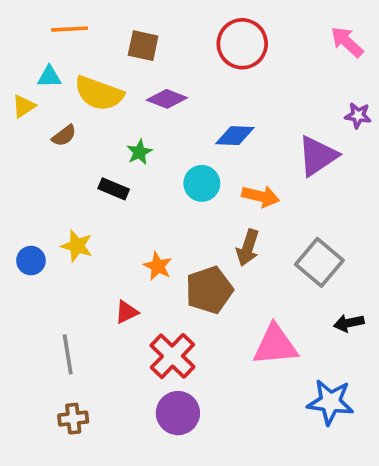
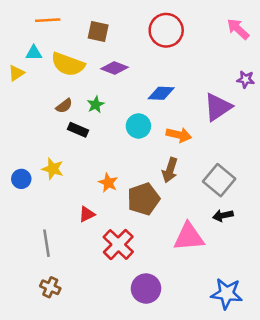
brown semicircle: (64, 136) -> (64, 106), moved
black arrow: (349, 323) -> (223, 215), moved
blue star: (330, 402) -> (227, 294), moved
purple circle: (178, 413) -> (146, 289), moved
brown cross: (73, 419) -> (50, 287), turned 30

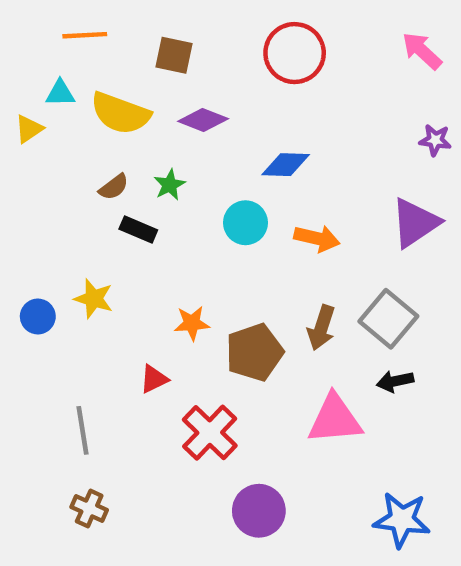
purple triangle: (218, 107) -> (415, 223), moved
brown arrow: (170, 170) -> (321, 328), moved
orange star: (108, 183) -> (192, 323), turned -30

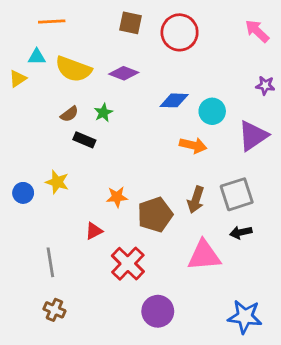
brown square: (174, 55) -> (131, 23), moved
cyan circle: (245, 223) -> (212, 111), moved
gray square: (388, 319) -> (237, 194), turned 32

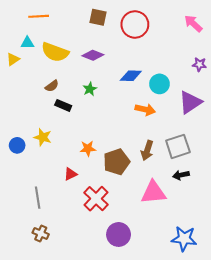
green star: (103, 113) -> (90, 89), moved

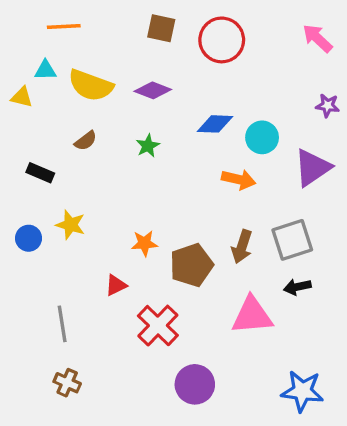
yellow triangle: (13, 59) -> (22, 97), turned 48
black rectangle: (63, 105) -> (40, 173), moved

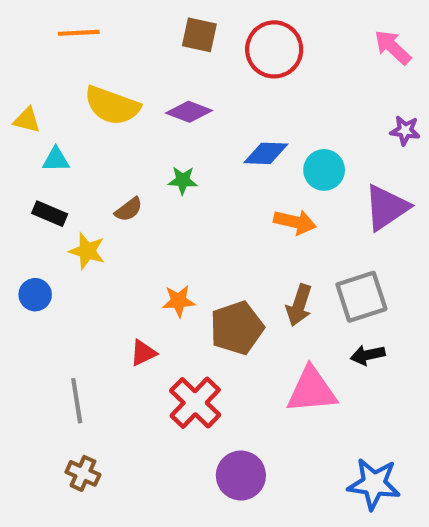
cyan triangle: (45, 70) -> (56, 160), moved
brown semicircle: (86, 141) -> (129, 209), moved
green star: (148, 146) -> (183, 180), turned 30
yellow star: (71, 225) -> (87, 251), moved

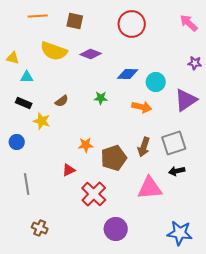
brown square: (199, 35) -> (75, 21), moved
green star: (183, 180) -> (101, 98), moved
gray line: (77, 401) -> (27, 184), moved

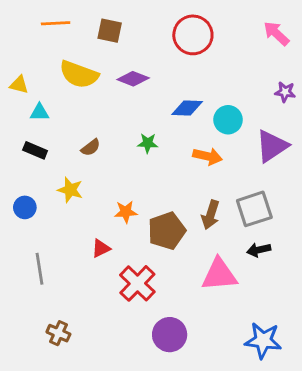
yellow star: (42, 121) -> (70, 190), moved

